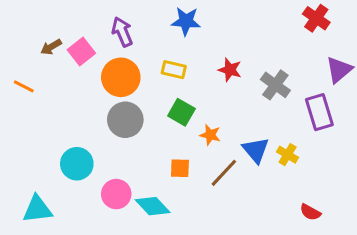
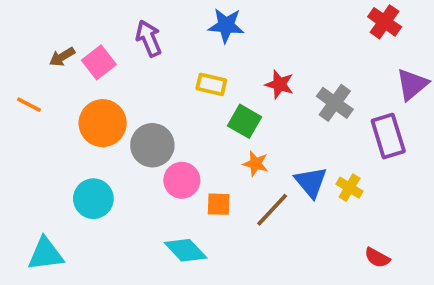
orange circle: (121, 77) -> (103, 123), moved
green square: (181, 112) -> (244, 121), moved
pink circle: (116, 194) -> (182, 180), moved

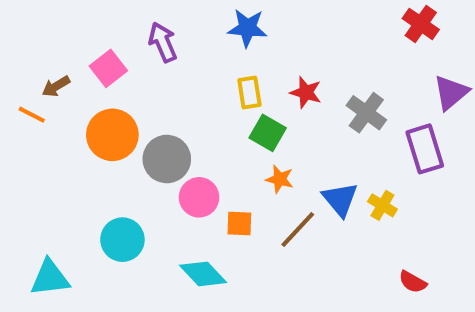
brown arrow: (62, 57) -> (56, 86), moved
yellow rectangle: (211, 84) -> (249, 92), moved, turned 68
cyan circle: (93, 199) -> (122, 240), moved

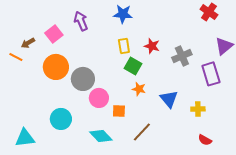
gray cross: (366, 113) -> (182, 56), turned 30
yellow cross: (382, 205) -> (198, 109), moved, turned -32
brown line: (298, 230) -> (142, 132), moved

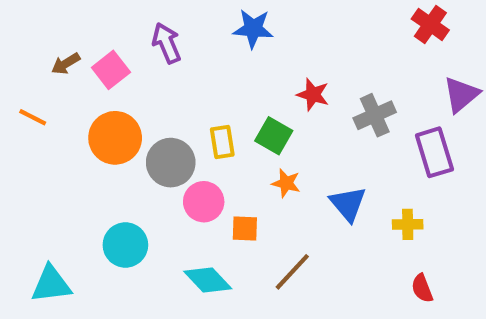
brown arrow: (28, 43) -> (66, 64), moved
yellow rectangle: (124, 46) -> (222, 142), moved
red semicircle: (205, 140) -> (422, 288), turned 40

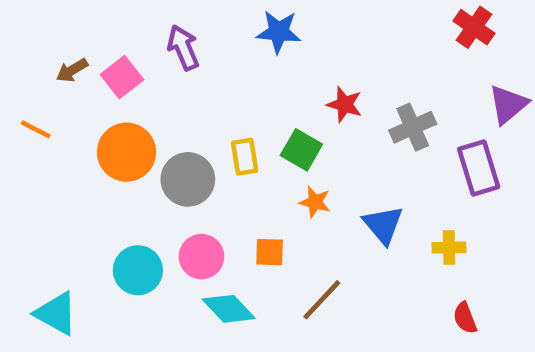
pink circle: (204, 202) -> (201, 257), moved
cyan triangle: (51, 284) -> (56, 313), turned 36

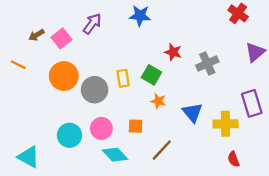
purple arrow: (183, 48) -> (92, 24), turned 60
purple rectangle: (479, 168) -> (252, 103), moved
yellow cross: (449, 248) -> (226, 124), size x1.5

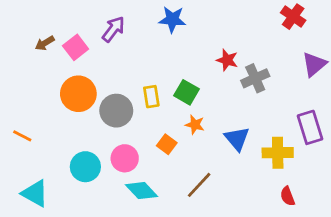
red star: (173, 52) -> (227, 60), moved
orange line: (18, 65) -> (22, 136), moved
orange square: (136, 126) -> (167, 144), moved, turned 35

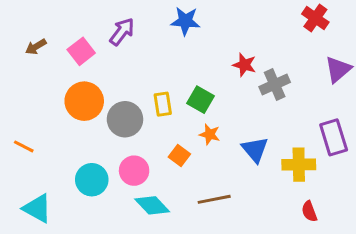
brown arrow: (45, 43) -> (36, 47), moved
brown line: (199, 185) -> (214, 199), turned 36

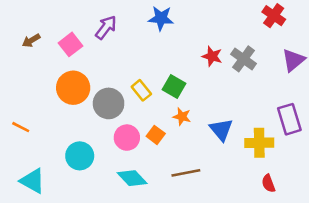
gray cross: (275, 84) -> (244, 59), moved, turned -30
yellow rectangle: (163, 104) -> (141, 90), turned -30
pink circle: (134, 171) -> (127, 138), moved

